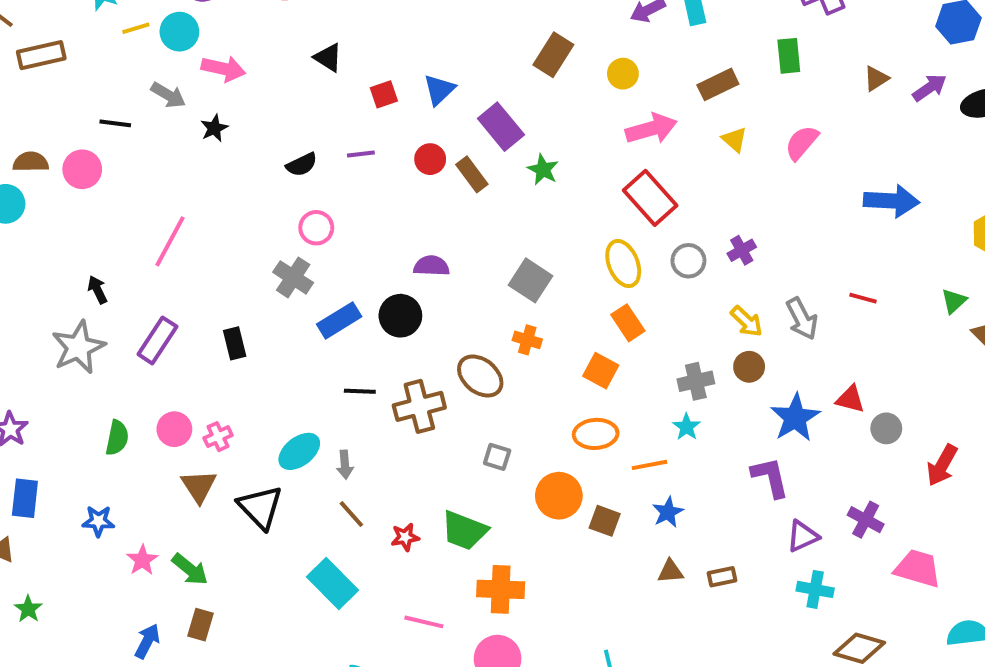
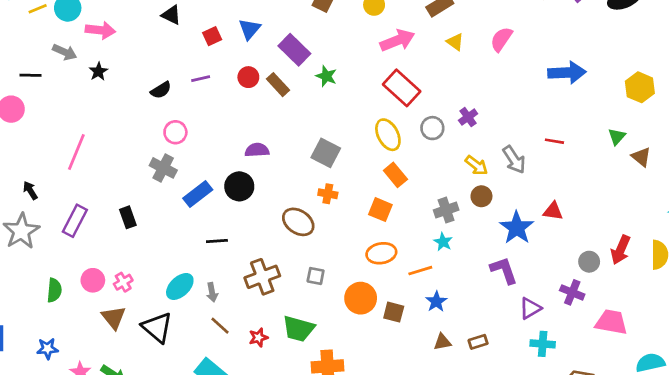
brown cross: (419, 406) -> (262, 277), moved
gray circle: (886, 428) -> (589, 262), moved

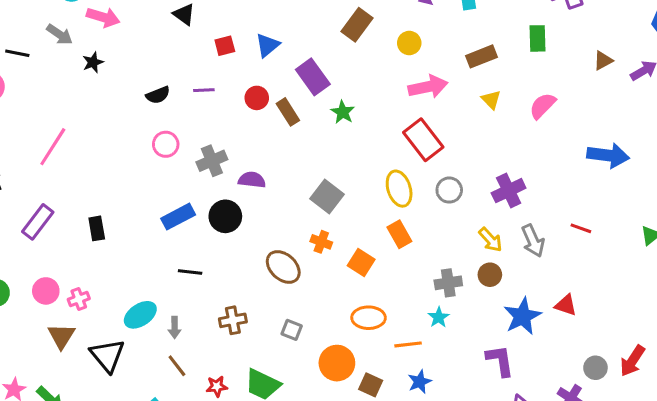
purple cross: (468, 117) -> (509, 191), moved, size x1.5
gray cross: (163, 168) -> (212, 161), moved, turned 30
orange square: (380, 210) -> (361, 262), moved
brown cross: (262, 277) -> (233, 320), size x0.7

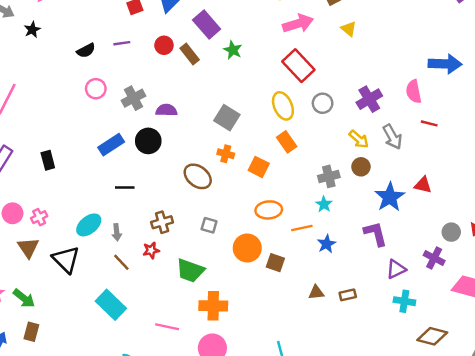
pink semicircle: (543, 106) -> (414, 91), moved, turned -50
blue star: (420, 382) -> (327, 244), moved
red star: (217, 386) -> (151, 250), moved

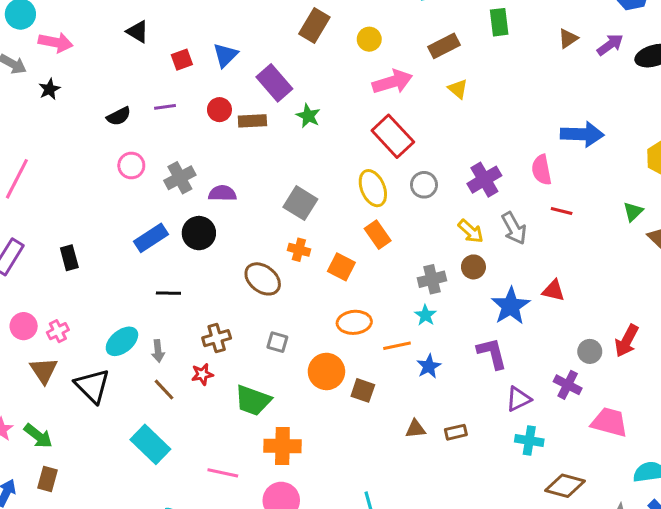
brown rectangle: (190, 54) -> (252, 121), turned -55

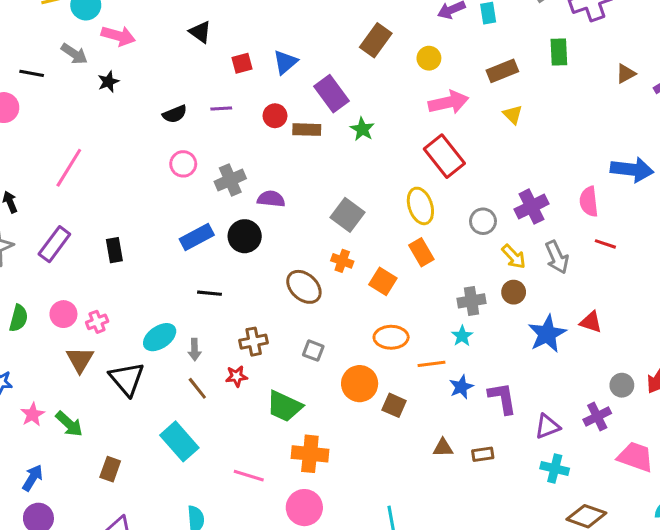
gray circle: (424, 185) -> (483, 221), moved
purple L-shape: (492, 353) -> (502, 398), moved
purple cross: (568, 385) -> (597, 416), turned 32
brown rectangle: (48, 479) -> (110, 469), moved

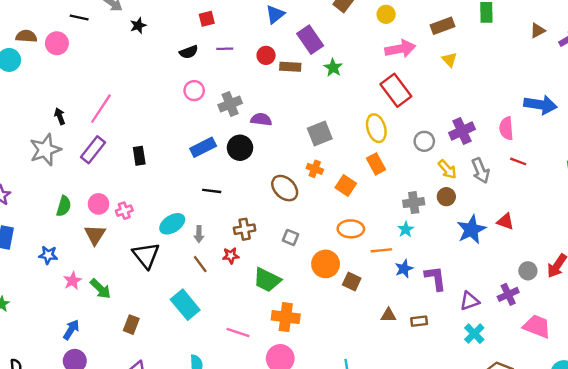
red square: (242, 63) -> (207, 19), moved
pink line: (69, 168) -> (101, 109), moved
gray square: (347, 215) -> (320, 133), turned 30
brown triangle: (80, 360) -> (95, 235), moved
cyan cross: (555, 468) -> (474, 334), turned 30

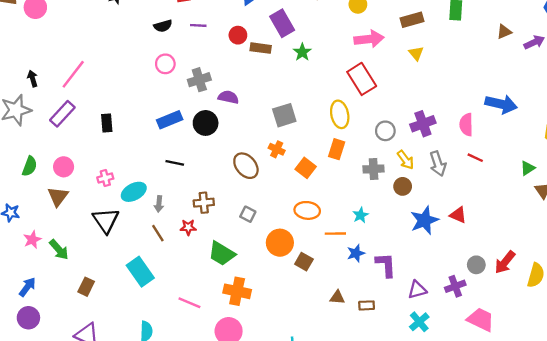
orange rectangle: (376, 164) -> (337, 149), turned 42
gray cross: (414, 203) -> (374, 169), moved
pink cross: (124, 211) -> (105, 178), moved

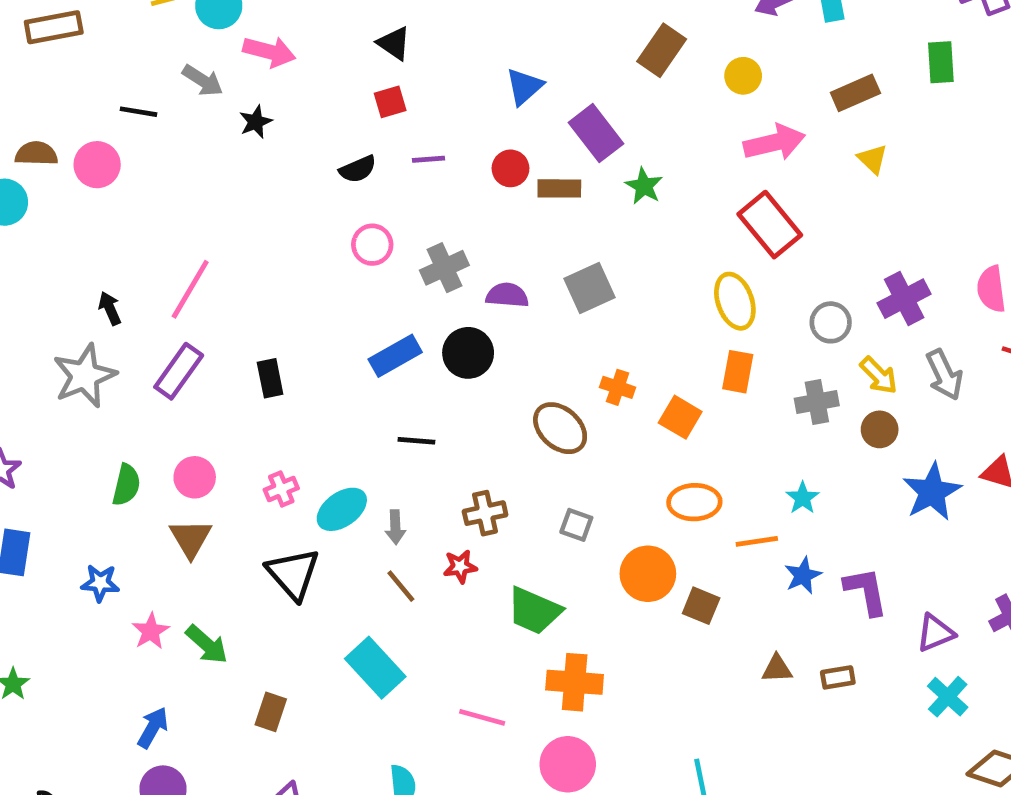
gray square: (284, 115) -> (590, 288), moved

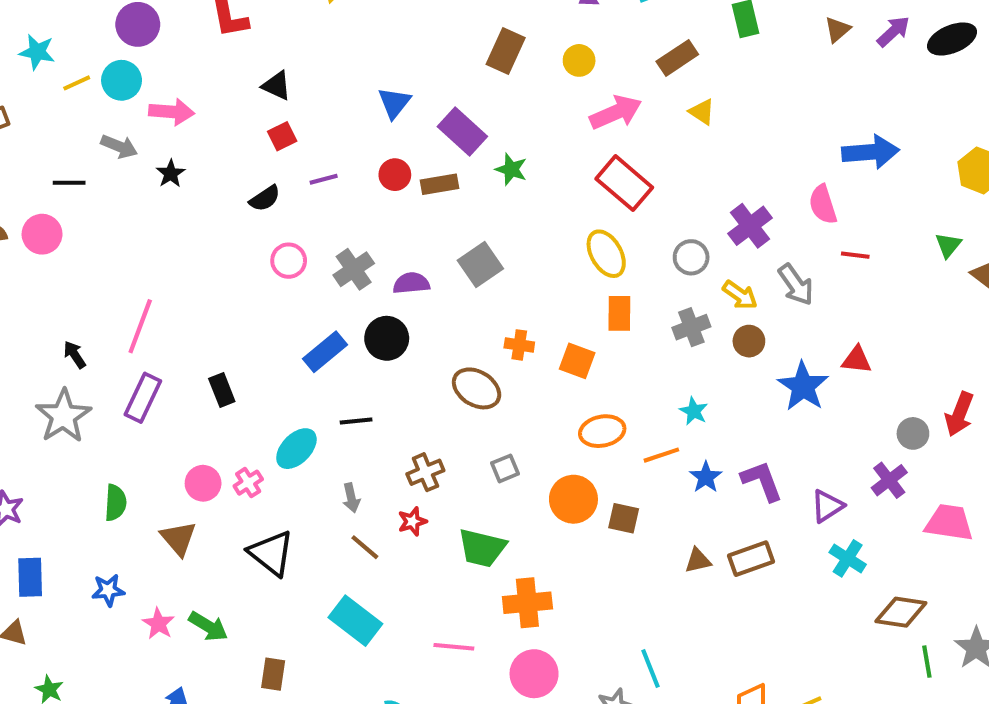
pink circle: (195, 477) -> (203, 483), moved
cyan ellipse: (342, 509) -> (296, 449), moved
gray square: (576, 525) -> (505, 468), turned -32
brown rectangle: (838, 677) -> (751, 559), size x1.5

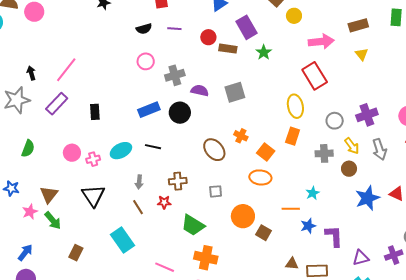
yellow circle: (579, 60) -> (294, 16), moved
orange ellipse: (602, 431) -> (260, 177), moved
brown triangle: (178, 538) -> (49, 195), moved

